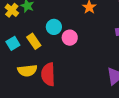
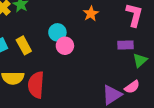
cyan circle: (54, 27) -> (57, 32), moved

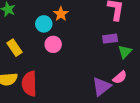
orange star: (91, 14) -> (61, 14), moved
cyan circle: (57, 32) -> (44, 24), moved

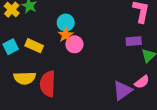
orange star: (61, 14) -> (66, 35), moved
yellow rectangle: (14, 48) -> (34, 46), turned -35

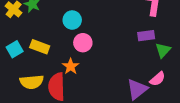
orange star: (66, 35) -> (71, 66), moved

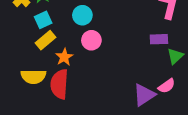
yellow rectangle: (40, 47) -> (45, 40), turned -66
cyan square: (15, 49) -> (43, 20), moved
orange star: (71, 66) -> (64, 57), moved

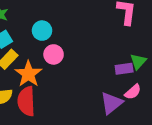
purple rectangle: (159, 39) -> (124, 69), moved
orange star: (64, 57) -> (28, 74), size x1.5

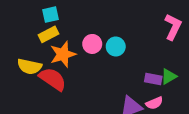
cyan circle: (42, 31) -> (116, 47), moved
red semicircle: (26, 101) -> (53, 79), turned 108

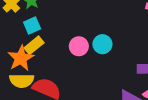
orange star: (63, 54) -> (21, 58), moved

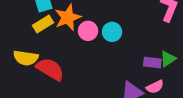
orange star: (21, 58) -> (68, 17), moved

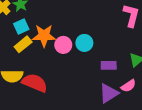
orange star: (68, 17) -> (44, 36), turned 30
purple rectangle: (152, 62) -> (109, 65), moved

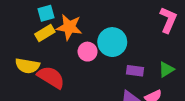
cyan circle: (84, 43) -> (112, 42), size x1.5
pink circle: (63, 45) -> (88, 52), moved

